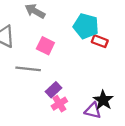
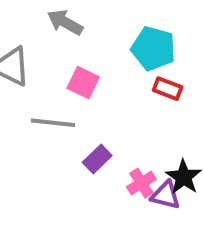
red rectangle: (100, 41) -> (168, 89), moved
pink cross: (59, 104) -> (141, 183), moved

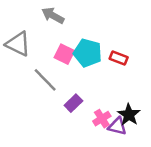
cyan pentagon: (153, 48) -> (88, 53), moved
gray line: (53, 123) -> (45, 80), turned 40

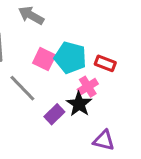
black star: (129, 115) -> (79, 104), moved
pink cross: (102, 119) -> (88, 87), moved

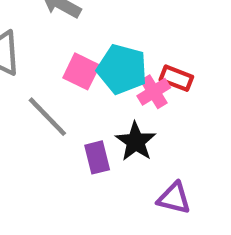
pink cross: (88, 87) -> (154, 92), moved
purple rectangle: (54, 114) -> (97, 157), turned -60

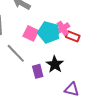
pink cross: (154, 92) -> (63, 28), moved

